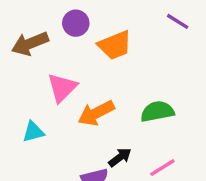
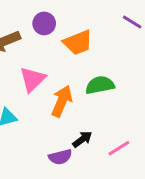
green semicircle: (157, 111) -> (100, 85), moved
orange arrow: (96, 113) -> (62, 101), turned 140

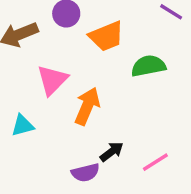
green semicircle: (100, 85) -> (148, 66), moved

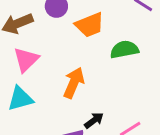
pink triangle: (52, 80) -> (26, 60), moved
cyan triangle: (23, 125) -> (20, 99), size x1.4

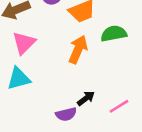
orange arrow: (74, 83) -> (78, 49), moved

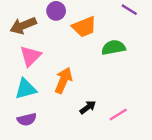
orange arrow: (78, 49) -> (63, 80), moved
purple semicircle: (66, 114) -> (27, 119), moved

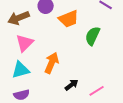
green semicircle: (113, 47) -> (93, 36), turned -54

